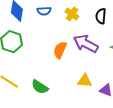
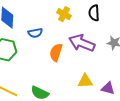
blue semicircle: (44, 11) -> (35, 33), moved

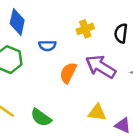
yellow cross: (64, 14) -> (85, 29), turned 32

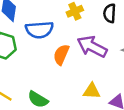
blue semicircle: (47, 46) -> (39, 30), size x1.6

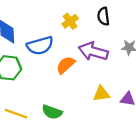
orange semicircle: (61, 55) -> (66, 65), turned 36

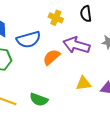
yellow cross: (70, 21) -> (56, 18), turned -32

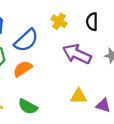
blue semicircle: (29, 40) -> (26, 40), turned -35
orange semicircle: (51, 57) -> (23, 69), moved

